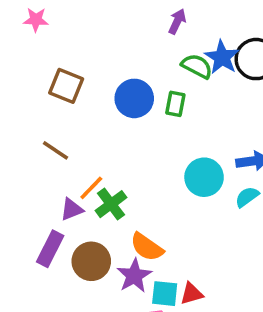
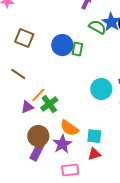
green rectangle: (175, 104) -> (77, 49), moved
purple rectangle: (50, 249) -> (37, 151), moved
cyan square: (165, 294) -> (94, 136), moved

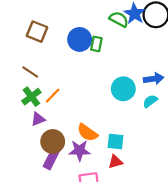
green cross: (49, 104) -> (31, 97), moved
purple triangle: (27, 107) -> (38, 119), moved
purple star: (62, 144) -> (80, 150), turned 30

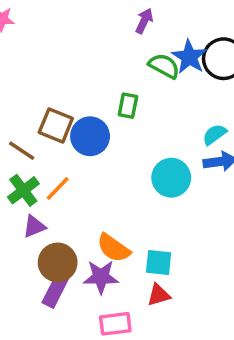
brown square: (37, 32) -> (56, 125), moved
blue circle: (80, 39) -> (90, 136), moved
cyan semicircle: (150, 101) -> (215, 134), moved

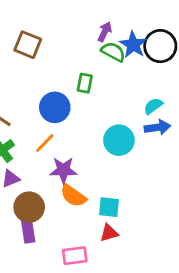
purple arrow: (144, 21) -> (105, 32), moved
brown square: (56, 125) -> (28, 45), moved
orange line: (58, 189) -> (45, 143), moved
purple star: (101, 277) -> (63, 170), moved
purple rectangle: (56, 290) -> (28, 229), turned -36

